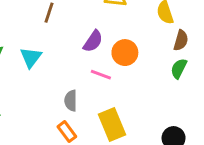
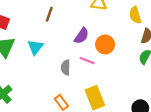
gray semicircle: (71, 101) -> (66, 67), moved

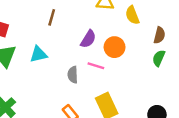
yellow semicircle: (135, 15) -> (132, 15), moved
cyan triangle: (35, 47) -> (38, 54), turned 42

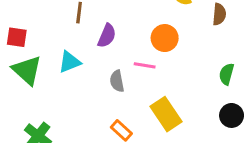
purple semicircle: (88, 39) -> (107, 36), moved
green semicircle: (159, 58) -> (227, 74), moved

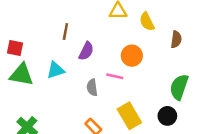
green triangle: (27, 70) -> (21, 75), turned -35
green semicircle: (227, 74) -> (179, 87), size x1.5
black circle: (232, 115) -> (167, 116), moved

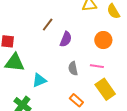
brown line: (65, 32) -> (48, 25), turned 32
cyan triangle: (56, 70) -> (39, 80), moved
pink line: (115, 76) -> (97, 66), moved

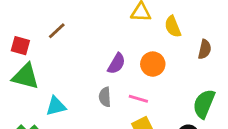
brown line: (48, 25) -> (57, 31), moved
purple semicircle: (66, 39) -> (116, 64), moved

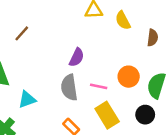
orange circle: (153, 64) -> (129, 77), moved
gray semicircle: (105, 97) -> (69, 87), size x1.5

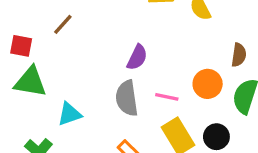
brown semicircle: (153, 38) -> (239, 55), moved
black circle: (145, 115) -> (216, 137), moved

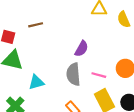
brown line: (63, 24) -> (36, 25), turned 32

